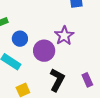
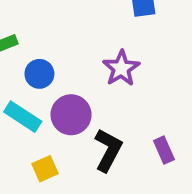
purple circle: (44, 51) -> (71, 115), moved

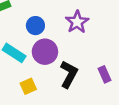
blue circle: (39, 74) -> (35, 26), moved

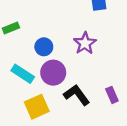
black L-shape: (69, 74) -> (77, 95), turned -64
yellow square: (28, 86) -> (37, 107), size x1.5

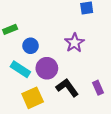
blue circle: (44, 47) -> (31, 46), moved

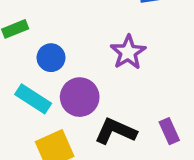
black L-shape: (67, 88) -> (115, 131), turned -30

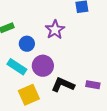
purple star: (128, 52) -> (55, 30), moved
purple rectangle: (169, 131) -> (93, 85), turned -56

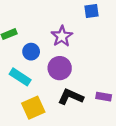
purple circle: (43, 66) -> (60, 68), moved

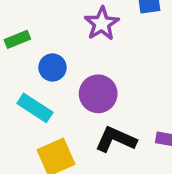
purple star: (62, 36) -> (102, 24), moved

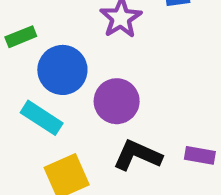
blue circle: (52, 67) -> (62, 70), size x1.5

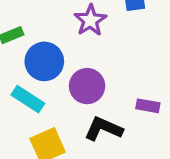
purple rectangle: (200, 155) -> (148, 106), moved

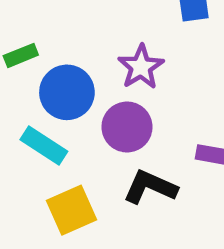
purple star: (90, 20) -> (141, 67), moved

